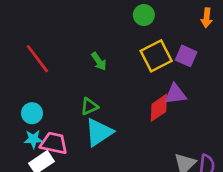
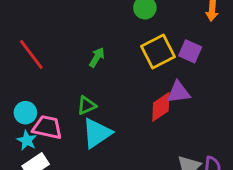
green arrow: (99, 61) -> (97, 57), turned -114
cyan star: (33, 139) -> (27, 140), turned 30
pink trapezoid: (54, 143) -> (47, 127), moved

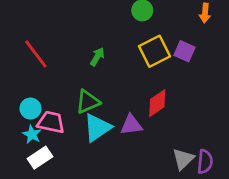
purple triangle: (178, 92) -> (131, 125), moved
green triangle: (87, 105) -> (88, 102), size x1.4

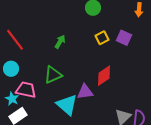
yellow square: (155, 51) -> (102, 38), size x0.6
cyan circle: (30, 109) -> (11, 69), moved
cyan triangle: (97, 128) -> (67, 105), moved, turned -45

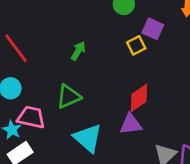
purple square: (124, 38) -> (153, 29), moved
purple triangle: (85, 92) -> (131, 124), moved

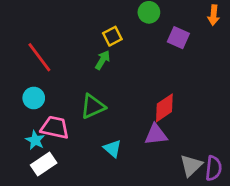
yellow square: (136, 45) -> (112, 36), moved
cyan triangle: (88, 138) -> (112, 149), size x0.6

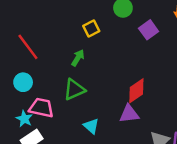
purple square: (178, 38) -> (149, 30), turned 30
green arrow: (103, 60) -> (78, 58), moved

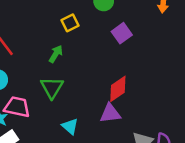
purple square: (149, 30) -> (122, 33), moved
green triangle: (74, 90) -> (52, 88), turned -35

